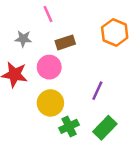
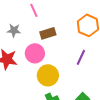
purple line: (97, 91) -> (81, 57), moved
yellow circle: (50, 103) -> (48, 75), moved

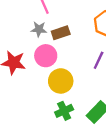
gray star: (14, 30) -> (39, 29), moved

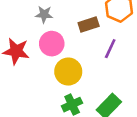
brown rectangle: (61, 33) -> (89, 25), moved

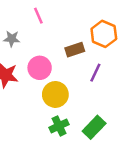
gray star: (44, 14) -> (12, 39), moved

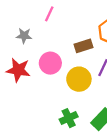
pink line: (38, 16) -> (49, 14), turned 49
yellow circle: (55, 94) -> (79, 79), moved

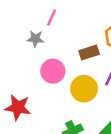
gray star: (24, 36) -> (35, 39), moved
red star: (18, 70) -> (18, 107), moved

